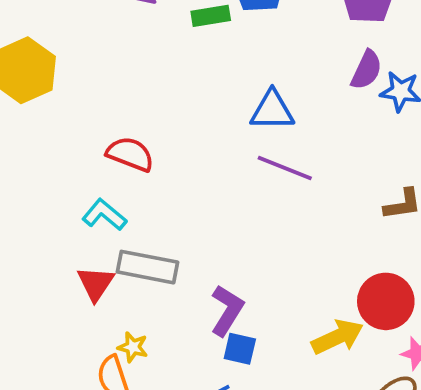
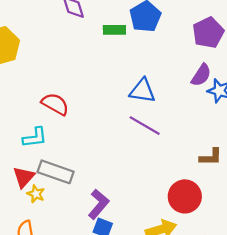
cyan L-shape: (104, 215) -> (35, 137), turned 125
red circle: (386, 301) -> (185, 196), moved
yellow star: (133, 347) -> (36, 194), moved

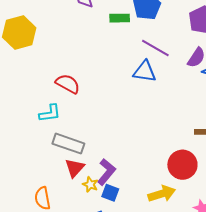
purple line: (145, 126) -> (155, 48), moved
red triangle: (24, 177) -> (75, 168), moved
yellow star: (36, 194) -> (90, 184), moved

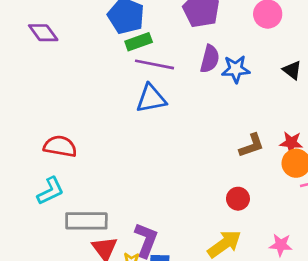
green rectangle: (120, 18) -> (139, 42), moved
red circle: (182, 165) -> (238, 199), size x0.6

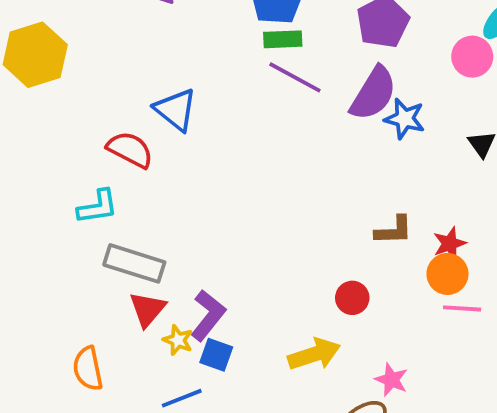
purple semicircle: (210, 59) -> (373, 93), size x1.4
blue triangle: (151, 98) -> (176, 110), moved, turned 32
red star: (291, 143) -> (450, 244), turned 30

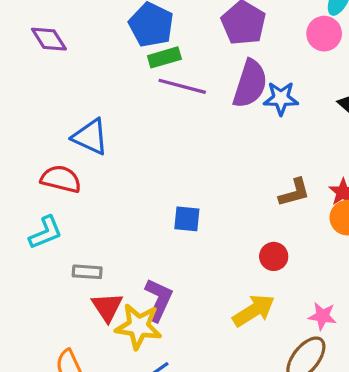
gray rectangle: (134, 263) -> (87, 272), size x0.6
yellow star: (178, 340) -> (139, 326), size x1.8
blue square: (216, 355) -> (187, 219), moved

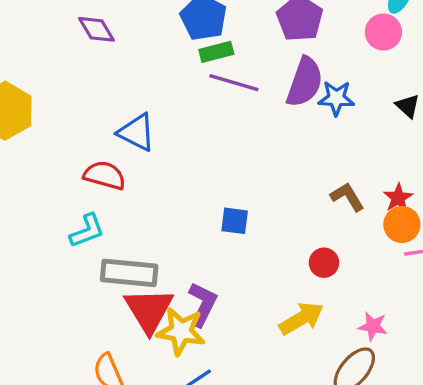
brown L-shape: (294, 193) -> (347, 197), turned -108
gray rectangle: (87, 272) -> (129, 273), size x1.8
red triangle: (107, 307) -> (149, 310), size x1.5

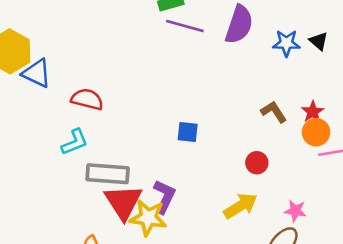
blue star: (336, 98) -> (286, 43), moved
blue triangle: (137, 132) -> (37, 73), moved

